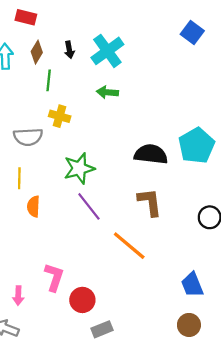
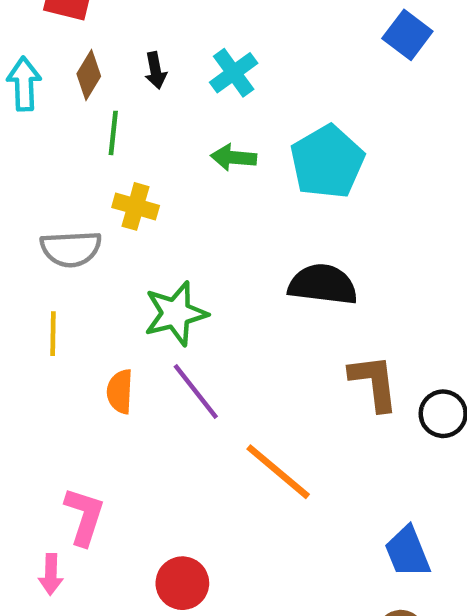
cyan cross: (107, 51) -> (234, 73), size x0.7
cyan pentagon: (197, 146) -> (327, 162), moved
brown L-shape: (150, 202) -> (374, 383), moved
orange semicircle: (33, 206) -> (120, 391), moved
pink L-shape: (54, 277) -> (84, 516), moved

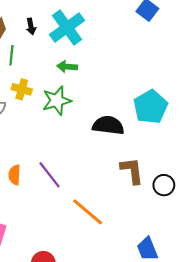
cyan cross: (234, 73) -> (67, 28), size x1.6
cyan pentagon: (327, 162) -> (150, 107), moved
green star: (176, 313) -> (57, 101), moved

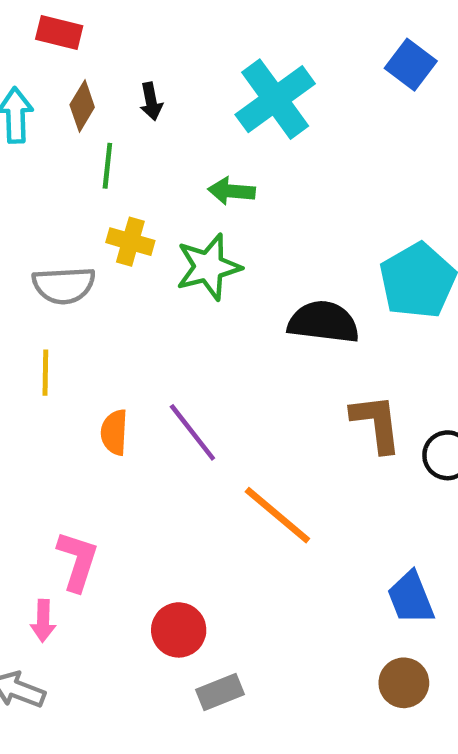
cyan cross: (67, 28) -> (275, 99), moved

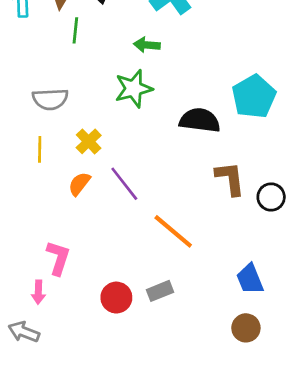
yellow cross: (130, 242) -> (89, 141), moved, turned 30
orange semicircle: (114, 432) -> (79, 184), turned 35
gray rectangle: (220, 692) -> (160, 291), moved

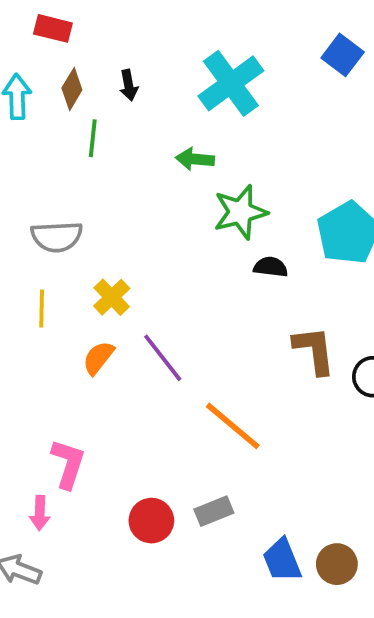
green star: (134, 89) -> (240, 212), moved
black semicircle: (200, 120) -> (271, 267), size x0.6
blue trapezoid: (250, 279) -> (282, 560), moved

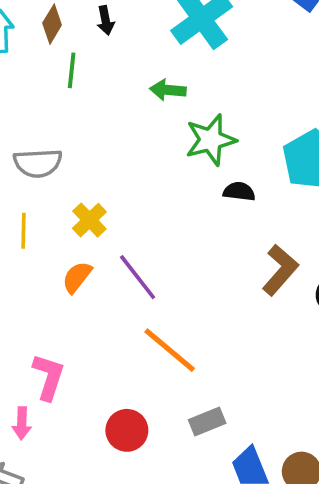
brown L-shape: (314, 350) -> (280, 270), turned 48
orange line: (233, 426) -> (170, 350), moved
gray rectangle: (214, 511) -> (207, 421), moved

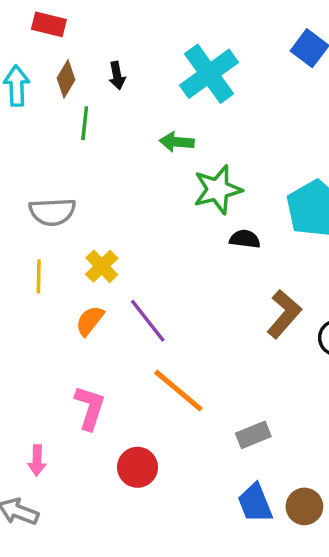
pink L-shape: (48, 377) -> (90, 408), moved
gray rectangle: (207, 421) -> (253, 435), moved

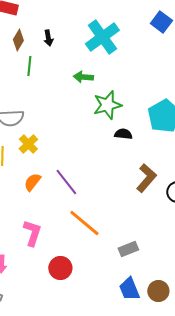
yellow cross: (102, 266) -> (28, 144), moved

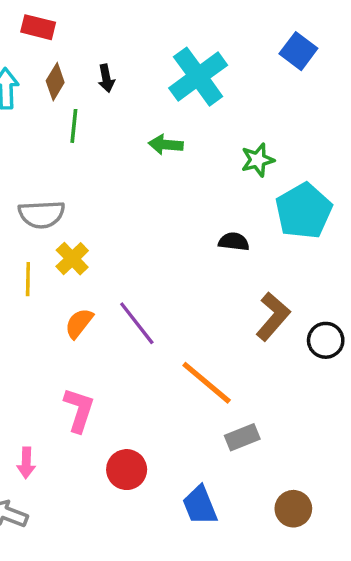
green star: (107, 105) -> (258, 160), moved, size x0.7
orange line: (84, 223) -> (207, 383), moved
blue trapezoid: (129, 289) -> (200, 505), moved

